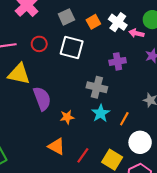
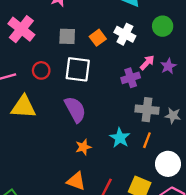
gray square: (66, 17) -> (67, 36), turned 35
pink arrow: (136, 33) -> (147, 63), moved, turned 128
gray cross: (97, 87) -> (147, 110), moved
purple semicircle: (42, 99) -> (75, 109), moved

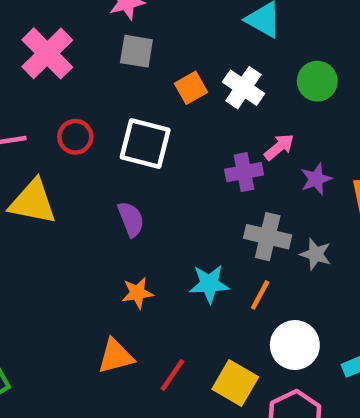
gray square: (67, 36) -> (136, 51), moved
purple star: (168, 66) -> (316, 179), moved
purple semicircle: (75, 109) -> (131, 219), size x0.7
cyan star: (120, 138) -> (209, 284), turned 30
orange triangle: (76, 181) -> (116, 356), turned -42

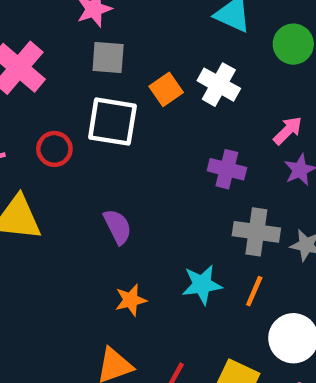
green circle: (317, 81) -> (293, 44), moved
white square: (145, 143) -> (112, 122), moved
pink arrow: (279, 147) -> (288, 131), moved
purple cross: (244, 172) -> (227, 169), turned 30

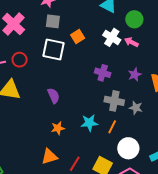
white cross: (219, 85) -> (112, 37), moved
pink arrow: (288, 131) -> (131, 42), moved, turned -112
red circle: (54, 149) -> (20, 60), moved

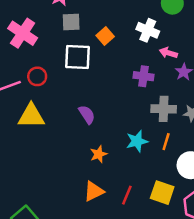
pink arrow: (131, 42) -> (168, 53), moved

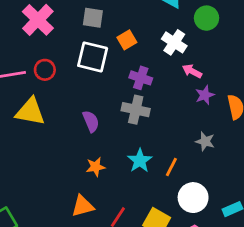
purple cross: (144, 76) -> (141, 78), moved
gray cross: (164, 109) -> (136, 110), moved
cyan star: (137, 141) -> (140, 161), turned -30

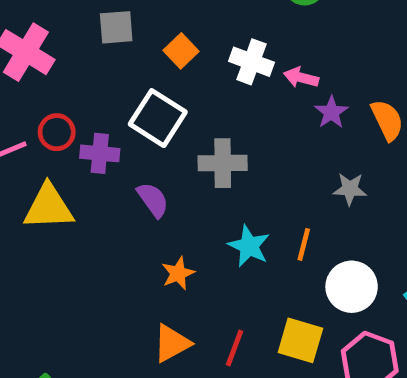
white cross: (174, 42) -> (252, 62), moved
white square: (93, 57) -> (158, 118), moved, turned 32
purple cross: (141, 78) -> (100, 153), moved

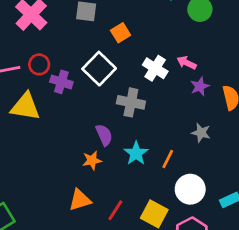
white cross: (252, 62) -> (155, 68), moved
purple semicircle: (153, 200) -> (104, 135), moved

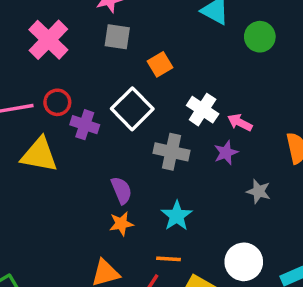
pink arrow: (187, 63) -> (240, 122), moved
purple star: (200, 86) -> (226, 153), moved
purple semicircle: (104, 135) -> (121, 190), moved
orange line: (168, 159) -> (168, 259), moved, turned 66

